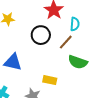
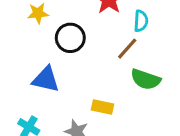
black circle: (41, 35) -> (70, 38), moved

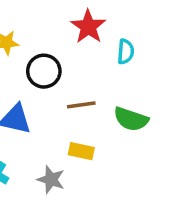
brown line: (127, 49) -> (81, 105), moved, turned 40

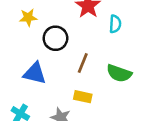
brown line: (81, 105) -> (83, 63), turned -60

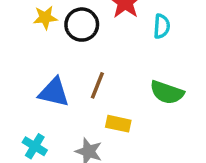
black circle: (55, 38) -> (82, 25), moved
brown line: (83, 63) -> (97, 85), moved

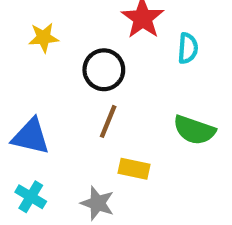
black circle: (82, 25) -> (104, 70), moved
blue triangle: (54, 92) -> (31, 136), moved

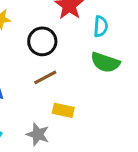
brown line: (108, 121) -> (45, 77), turned 40
green semicircle: (194, 130) -> (105, 62), moved

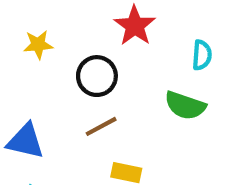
cyan semicircle: (101, 26) -> (202, 55), moved

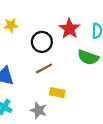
red star: (135, 26) -> (69, 29), moved

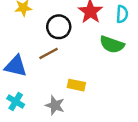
brown line: (44, 68) -> (49, 53), moved

